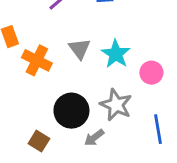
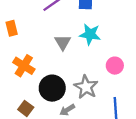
cyan star: (116, 54) -> (90, 34), moved, turned -30
orange cross: (37, 60) -> (24, 66), moved

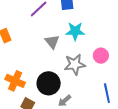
orange cross: (24, 66) -> (15, 81), moved
gray star: (86, 87) -> (75, 64), moved, turned -30

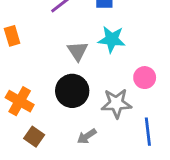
gray star: (75, 64) -> (116, 103), moved
black circle: (49, 83) -> (72, 91), moved

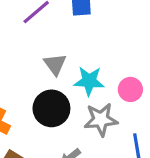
cyan star: (112, 39) -> (89, 81), moved

